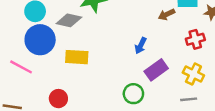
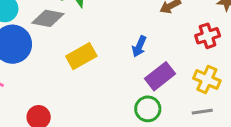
yellow rectangle: (77, 57) -> (81, 56), moved, turned -30
green circle: (133, 94) -> (148, 109), moved

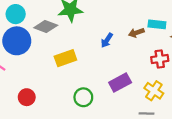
blue arrow: (139, 46) -> (107, 40), moved
green circle: (148, 109) -> (83, 97), moved

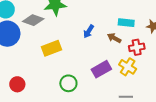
cyan rectangle: (157, 24) -> (126, 23), moved
brown arrow: (136, 33) -> (114, 38), moved, turned 48
yellow cross: (154, 91) -> (128, 67), moved

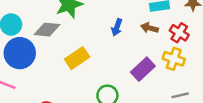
red cross: (137, 47) -> (179, 33), turned -35

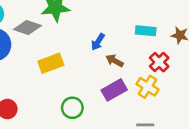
brown arrow: (150, 28) -> (115, 61), moved

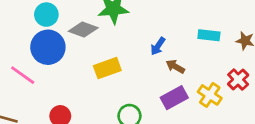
red cross: (159, 62) -> (238, 80), moved

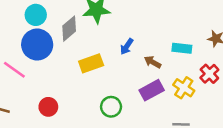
gray diamond: (83, 30) -> (69, 29), turned -60
cyan rectangle: (209, 35) -> (182, 48), moved
blue arrow: (158, 46) -> (127, 46), moved

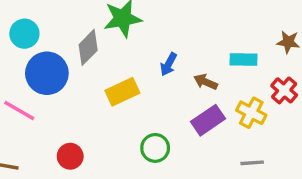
cyan circle: (36, 15) -> (24, 34), moved

